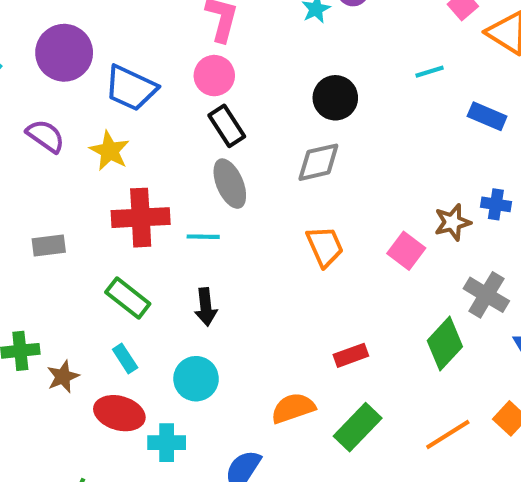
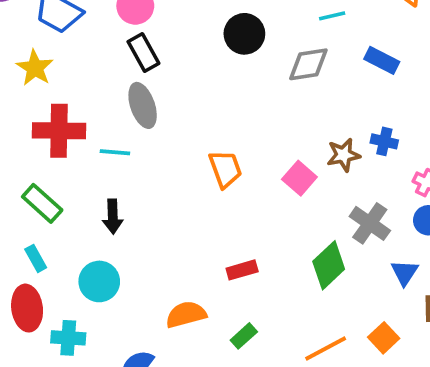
gray diamond: (318, 162) -> (308, 64), moved
red ellipse: (119, 413) -> (27, 308), turned 63
green rectangle: (358, 427) -> (244, 336), size x0.6

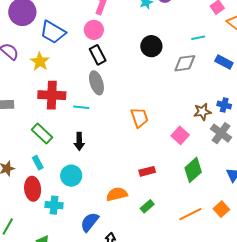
pink square: (299, 178) -> (180, 135), moved
gray cross: (370, 223) -> (221, 133), moved

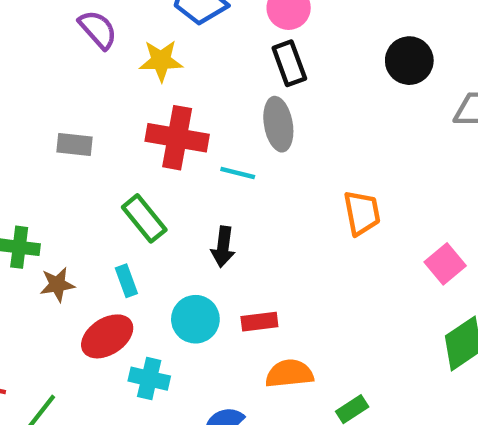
yellow star: (40, 61) -> (161, 61), turned 30
red rectangle: (147, 171) -> (259, 322), moved
red ellipse: (33, 189) -> (107, 336), turned 55

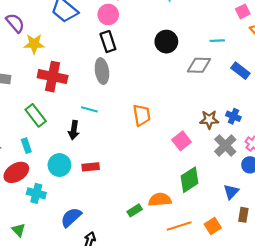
yellow star: (161, 61) -> (34, 44), moved
cyan line: (238, 173) -> (89, 109), moved
orange semicircle: (289, 374) -> (160, 200), moved

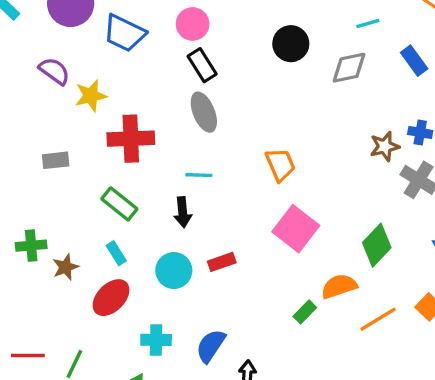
blue rectangle: (240, 71) -> (414, 61), turned 30
pink square: (182, 141) -> (296, 229), moved, size x1.5
cyan cross: (36, 193) -> (156, 340), moved

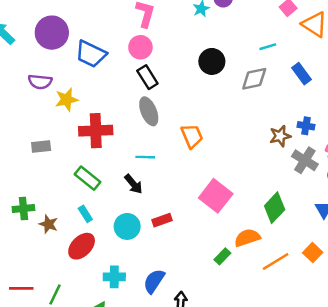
purple semicircle: (54, 71) -> (40, 82), turned 150
orange trapezoid: (280, 165) -> (192, 136), moved
black arrow: (183, 212) -> (133, 184), turned -35
brown star: (66, 267) -> (48, 224), turned -30

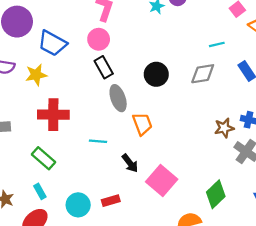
black circle: (212, 61) -> (156, 74), moved
yellow star: (67, 100) -> (36, 75), moved
gray ellipse: (149, 111) -> (118, 98), moved
black arrow: (133, 184) -> (130, 163), moved

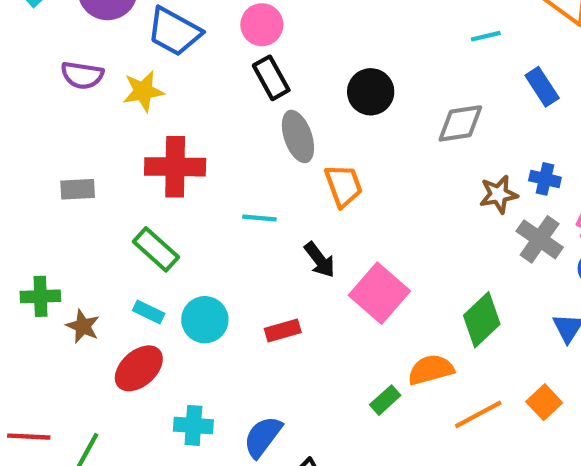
gray diamond: (203, 74) -> (460, 123), moved
cyan rectangle: (40, 191) -> (149, 312), turned -35
cyan circle: (78, 205) -> (205, 320), moved

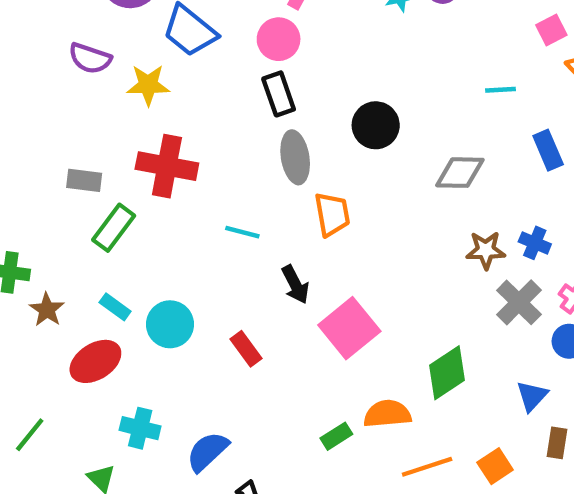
gray rectangle: (78, 189) -> (84, 180), moved
green rectangle: (156, 249) -> (114, 228), moved, turned 75
red rectangle: (283, 331) -> (246, 349), turned 60

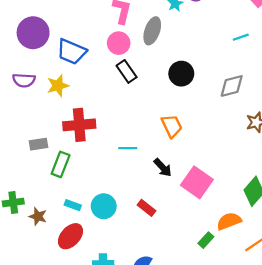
gray ellipse: (295, 157) -> (152, 31), moved, turned 44

